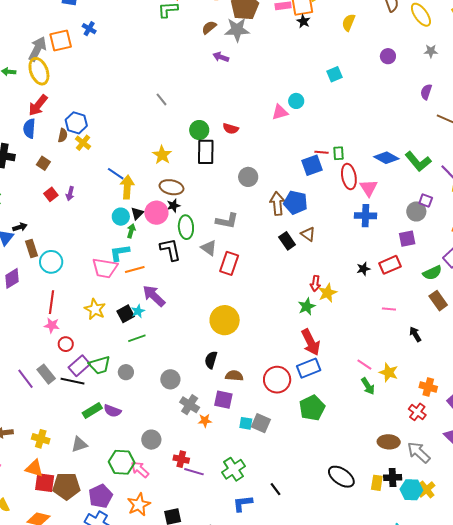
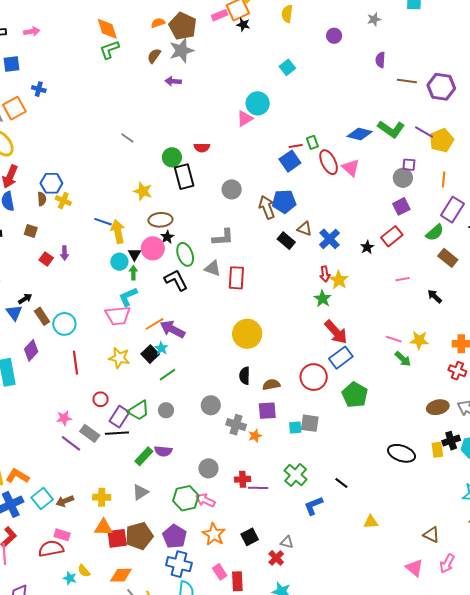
cyan circle: (296, 101) -> (258, 103), size x1.5
blue cross: (365, 216) -> (329, 239), moved, turned -30
orange line: (135, 270) -> (155, 324), moved
pink star: (52, 325) -> (64, 418), moved

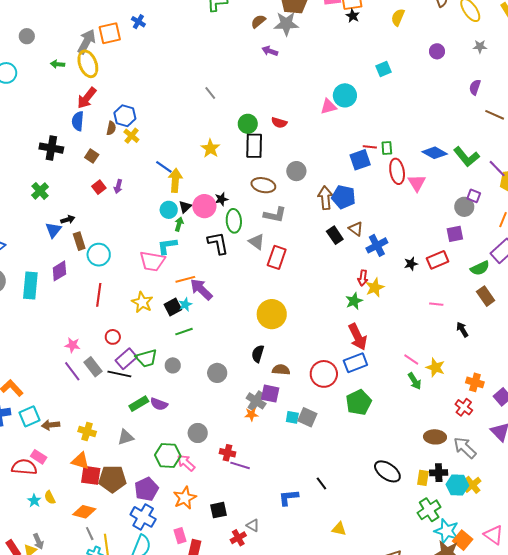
brown ellipse: (160, 220) -> (263, 185), moved
gray cross: (236, 425) -> (256, 401), moved
green cross: (296, 475) -> (429, 510), moved

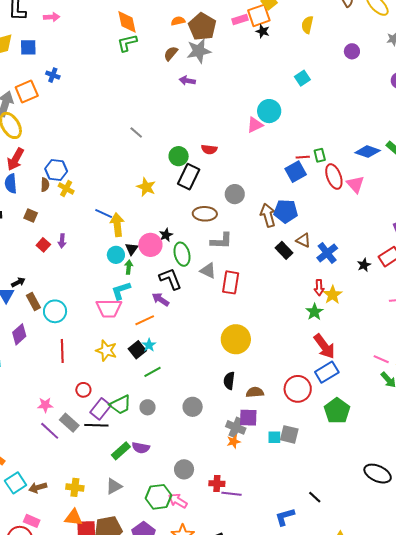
black rectangle: (254, 146) -> (189, 177), turned 35
purple arrow: (201, 289) -> (161, 299), moved, size x0.7

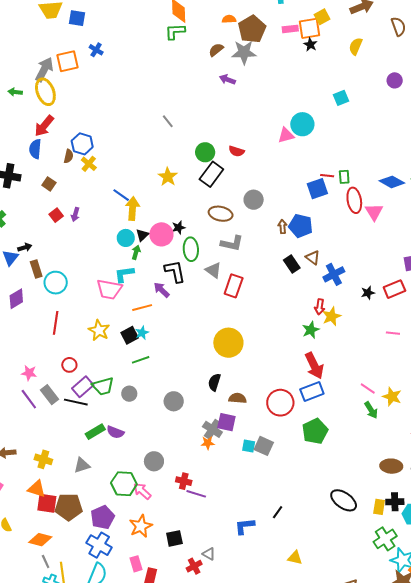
brown arrow: (268, 215) -> (282, 227), size x0.6
black line: (315, 497) -> (278, 512), turned 72

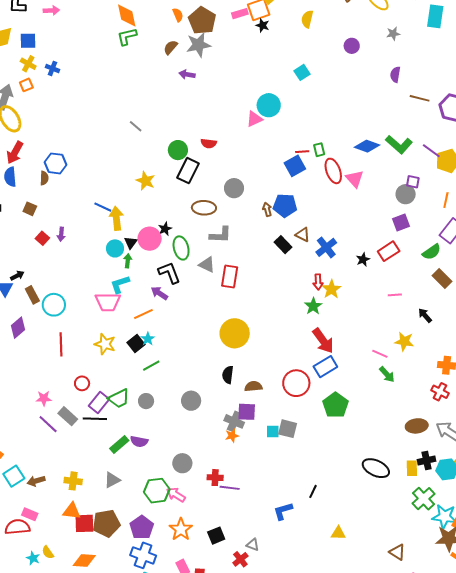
orange semicircle: (229, 19) -> (178, 15), turned 80
orange square: (67, 61) -> (26, 85), size x0.6
yellow cross: (89, 164) -> (28, 64), moved
yellow star: (392, 397) -> (404, 341), moved

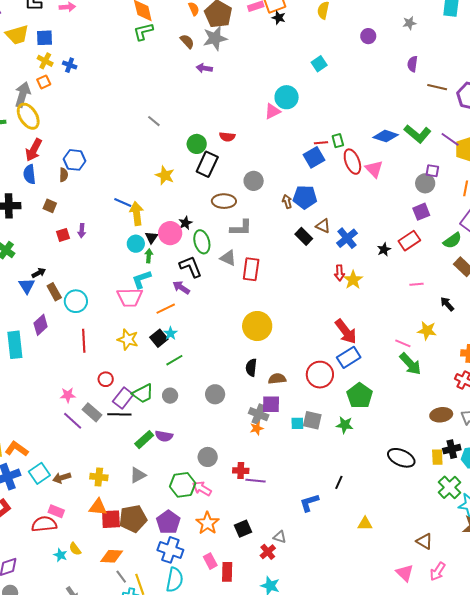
brown semicircle: (171, 47) -> (187, 41), turned 98
red square: (42, 238) -> (63, 235), turned 32
green star: (313, 306) -> (345, 425), moved, turned -30
green arrow: (387, 374) -> (410, 364), size x1.4

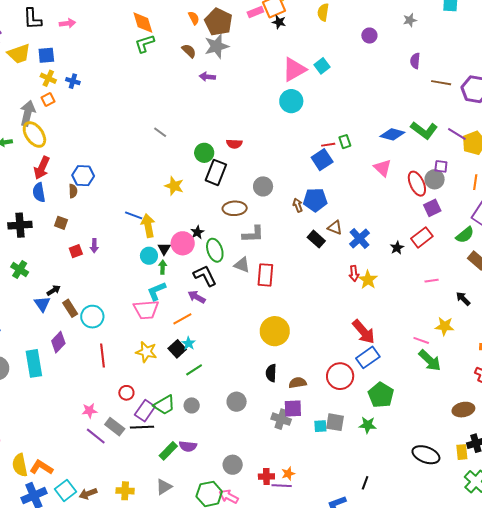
pink triangle: (273, 111) -> (294, 69), moved, size x1.5
red ellipse: (352, 162) -> (417, 184), moved
orange star: (257, 428) -> (288, 474), moved

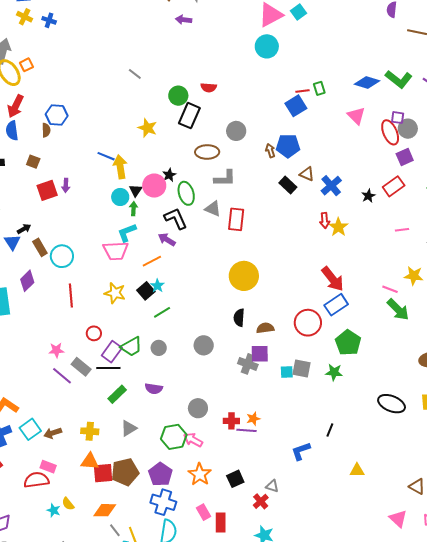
orange square: (48, 99) -> (26, 65), moved
purple square: (441, 166) -> (398, 118), moved
red square: (76, 251) -> (47, 190), size x1.5
green rectangle: (168, 451) -> (117, 394), moved

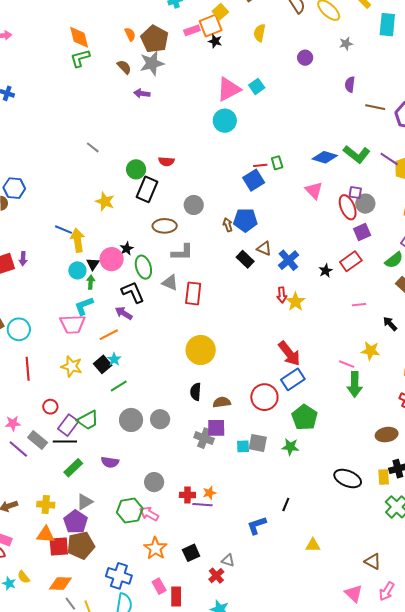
green arrow: (398, 309) -> (355, 384), turned 45
gray circle: (159, 348) -> (131, 420), moved, size x1.5
purple pentagon: (160, 474) -> (76, 522), moved

